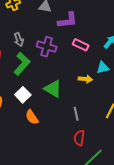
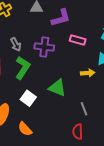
orange semicircle: (32, 117) -> (25, 129), moved
red semicircle: (79, 138) -> (78, 132), moved

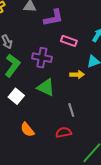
purple cross: (44, 47) -> (42, 58), moved
orange semicircle: (25, 129) -> (27, 130), moved
red semicircle: (78, 132) -> (64, 132), turned 77

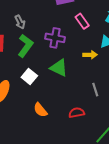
pink rectangle: (69, 41) -> (82, 21), turned 35
gray line: (71, 110) -> (95, 90), moved

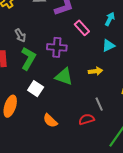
yellow arrow: (90, 55) -> (95, 71), moved
gray line: (95, 90) -> (99, 104), moved

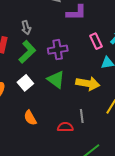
pink rectangle: (82, 28) -> (96, 41), moved
purple cross: (57, 47) -> (58, 50), turned -30
yellow arrow: (95, 71) -> (88, 83), size x1.6

